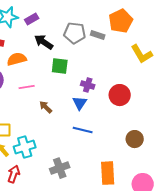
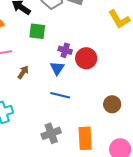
red circle: (120, 95) -> (86, 58), moved
brown arrow: (46, 107) -> (23, 72), turned 80
gray cross: (60, 168) -> (51, 133), moved

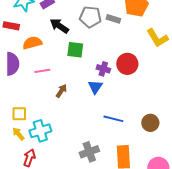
red circle: (86, 58) -> (127, 64), moved
blue line: (60, 95) -> (113, 119), moved

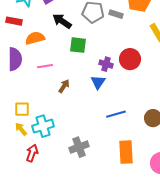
blue line: (113, 119) -> (116, 114), turned -30
gray cross: (89, 152) -> (79, 147), moved

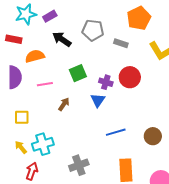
gray rectangle: (116, 14) -> (121, 43), moved
green square: (78, 45) -> (78, 73), moved, turned -30
yellow square: (22, 109) -> (22, 117), moved

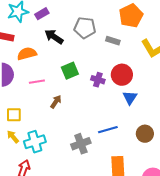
blue triangle: (98, 100) -> (130, 98), moved
yellow arrow: (21, 147) -> (13, 137), moved
gray cross: (79, 165) -> (81, 144), moved

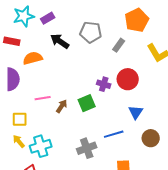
gray rectangle: (113, 41) -> (119, 45), turned -72
green square: (70, 71) -> (87, 103), moved
pink line: (37, 82) -> (43, 98), moved
blue triangle: (130, 98) -> (136, 112), moved

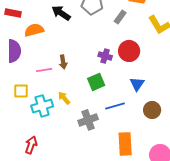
green square: (87, 103) -> (96, 82), moved
brown arrow: (62, 106) -> (63, 62), moved, turned 136
yellow arrow: (19, 141) -> (64, 98), moved
cyan cross: (41, 146) -> (42, 106), moved

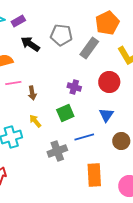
gray rectangle: (120, 17) -> (89, 48), size x1.5
red circle: (129, 51) -> (109, 82), moved
pink line: (44, 70) -> (13, 83), moved
yellow arrow: (64, 98) -> (35, 121), moved

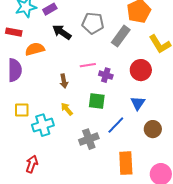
pink line: (13, 83) -> (88, 65), moved
green square: (65, 113) -> (97, 101), turned 30
blue line: (84, 137) -> (116, 125), turned -30

